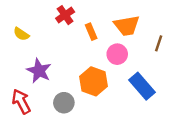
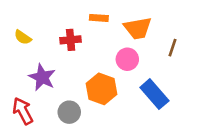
red cross: (65, 15) -> (71, 40), moved, turned 30
orange rectangle: (91, 32) -> (99, 18), moved, turned -63

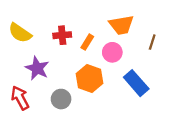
orange rectangle: (99, 18) -> (87, 42), moved, turned -63
yellow semicircle: (23, 37) -> (20, 33), size x1.5

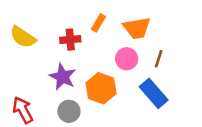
orange rectangle: (87, 42) -> (98, 23), moved
brown line: (152, 42) -> (159, 59), moved
purple star: (37, 68) -> (63, 77), moved

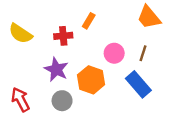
orange trapezoid: (137, 28) -> (149, 17), moved, turned 60

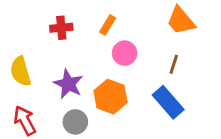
yellow semicircle: (20, 34) -> (21, 71), moved, turned 40
red cross: (63, 36) -> (61, 28), moved
pink circle: (114, 53) -> (125, 53), moved

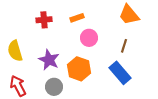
orange rectangle: (108, 25) -> (77, 18), turned 40

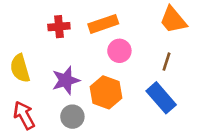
orange rectangle: (77, 18) -> (103, 24), size x1.5
purple star: (49, 60) -> (66, 80), turned 30

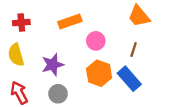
orange rectangle: (103, 24) -> (70, 21), moved
red cross: (59, 27) -> (21, 23), moved
orange hexagon: (106, 92) -> (99, 73), moved

